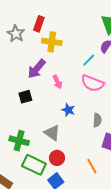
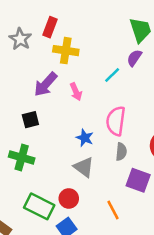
pink arrow: (58, 82) -> (76, 92), moved
pink semicircle: (93, 83) -> (116, 121), moved, turned 75
gray triangle: (52, 133) -> (84, 167), moved
green cross: (19, 141) -> (22, 157), moved

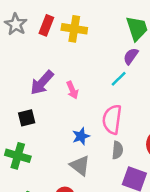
gray star: (20, 39) -> (16, 24), moved
yellow cross: (66, 51) -> (74, 29), moved
cyan line: (112, 75) -> (119, 79), moved
blue star: (85, 138) -> (81, 136), turned 30

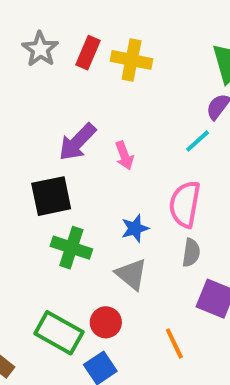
black square: (27, 118) -> (51, 196), size x1.5
green cross: (18, 156) -> (71, 248), moved

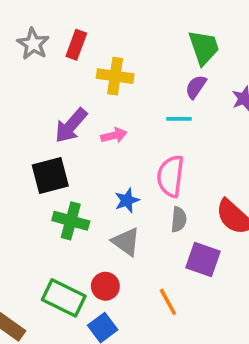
yellow cross: (132, 60) -> (115, 76), moved
cyan line: (198, 141) -> (179, 119), turned 45
pink arrow: (124, 156) -> (114, 135), turned -80

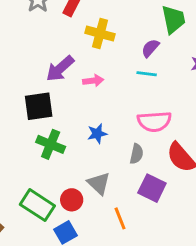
purple semicircle: (196, 87) -> (150, 48), moved
pink semicircle: (171, 176) -> (154, 121), moved, turned -108
gray triangle: (126, 242) -> (99, 183), moved

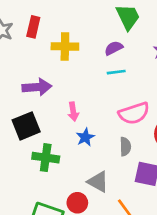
purple semicircle: (150, 48) -> (114, 48), turned 36
purple arrow: (60, 69) -> (37, 87), turned -128
pink arrow: (93, 81) -> (73, 112), moved, turned 102

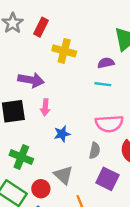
pink arrow: (73, 112) -> (45, 107), moved
green cross: (46, 158) -> (21, 157), moved

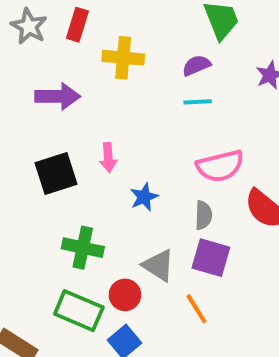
purple arrow: (31, 80) -> (58, 96), moved
purple square: (107, 179) -> (211, 258), moved

